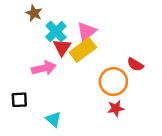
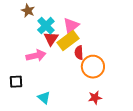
red semicircle: (135, 64) -> (79, 53), moved, turned 56
red star: (116, 108) -> (95, 98), moved

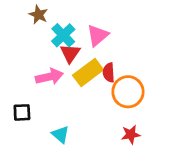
yellow rectangle: (68, 41) -> (88, 72), moved

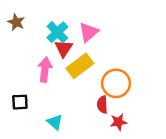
brown star: (38, 15) -> (16, 22), moved
red semicircle: (109, 72) -> (102, 105), moved
pink arrow: (49, 77) -> (45, 70), turned -70

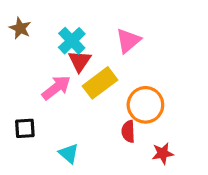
pink triangle: (89, 32) -> (128, 41), moved
pink arrow: (45, 70) -> (56, 88), turned 45
red star: (119, 122) -> (163, 153), moved

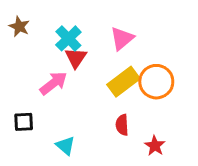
yellow rectangle: (100, 83) -> (124, 82), moved
orange circle: (145, 105) -> (156, 82), moved
red star: (163, 153) -> (155, 146), turned -30

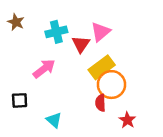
cyan cross: (68, 38) -> (56, 32), turned 30
red triangle: (76, 58) -> (81, 44), moved
orange circle: (156, 82) -> (111, 85), moved

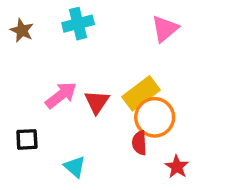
cyan cross: (56, 32) -> (78, 24), moved
pink triangle: (100, 32) -> (165, 29), moved
red triangle: (81, 44) -> (97, 102), moved

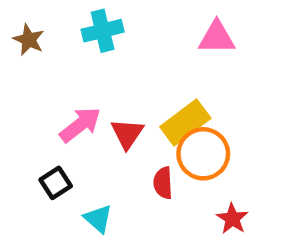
pink triangle: (165, 29) -> (217, 37), turned 40
black square: (27, 139) -> (56, 183), moved, turned -30
red semicircle: (139, 143) -> (163, 183), moved

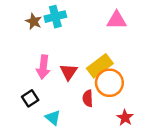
brown star: (29, 40) -> (34, 21), moved
pink arrow: (80, 125) -> (43, 67), turned 135

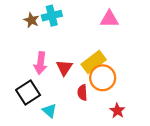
black square: (30, 98) -> (28, 92), size x1.5

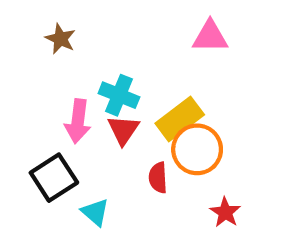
cyan cross: (52, 16) -> (119, 95), moved, turned 36

